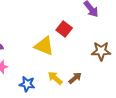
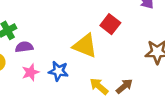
blue star: (27, 84) -> (58, 71), moved

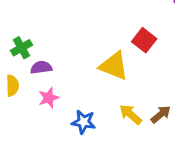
blue star: (58, 71) -> (84, 122), moved

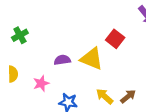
green cross: (21, 48) -> (20, 35), moved
purple semicircle: (41, 67) -> (62, 60), moved

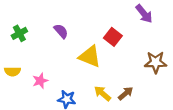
purple semicircle: (62, 60) -> (61, 31), moved, turned 56
yellow semicircle: (13, 74) -> (12, 71), turned 91

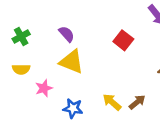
yellow triangle: (90, 56) -> (72, 62), moved
yellow semicircle: (12, 71) -> (21, 69), moved

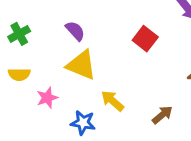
yellow arrow: (112, 102) -> (113, 101), moved

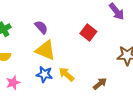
pink star: (47, 98) -> (13, 83), moved
blue star: (83, 123) -> (44, 74), moved

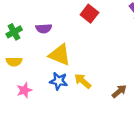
purple semicircle: (41, 27) -> (44, 28), moved, turned 128
red square: (88, 32) -> (89, 14), moved

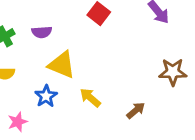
blue star: (59, 81) -> (46, 96), moved, turned 30
pink star: (24, 90) -> (18, 122), moved

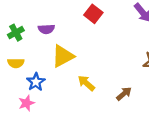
yellow triangle: (62, 65) -> (63, 56), turned -50
blue star: (46, 96) -> (36, 82), moved

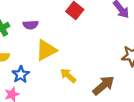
brown arrow: (124, 94) -> (103, 85), size x1.5

